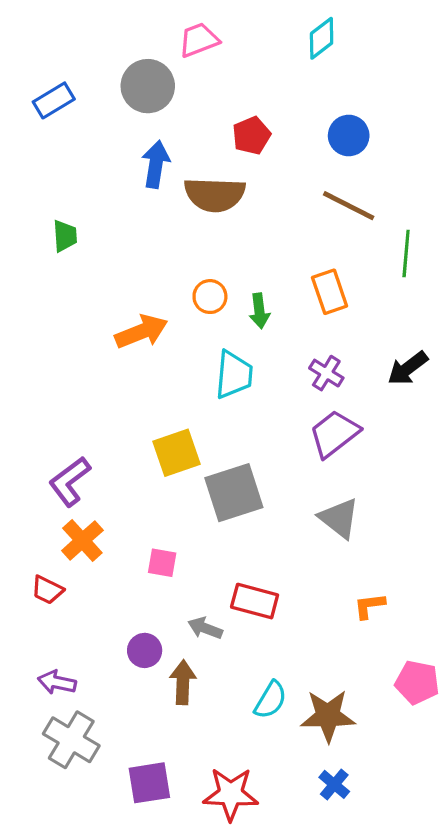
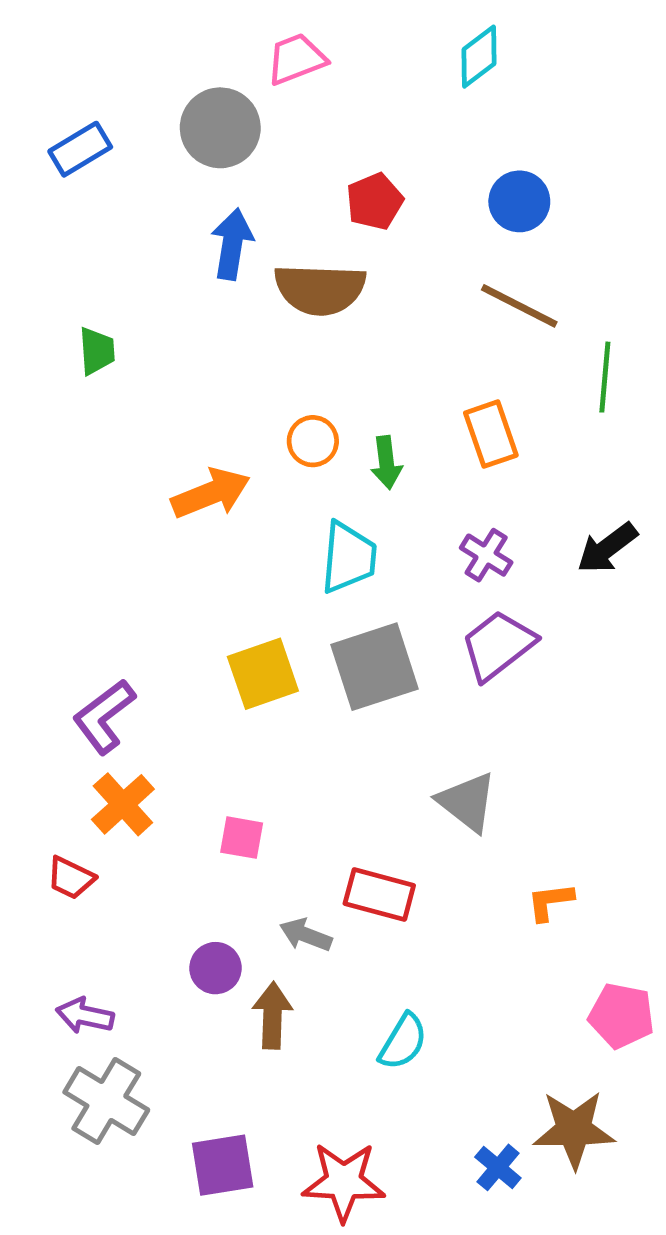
gray square: (234, 493) -> (375, 667), moved
gray triangle: (339, 518) -> (467, 802), moved
brown star: (328, 716) -> (574, 1130), moved

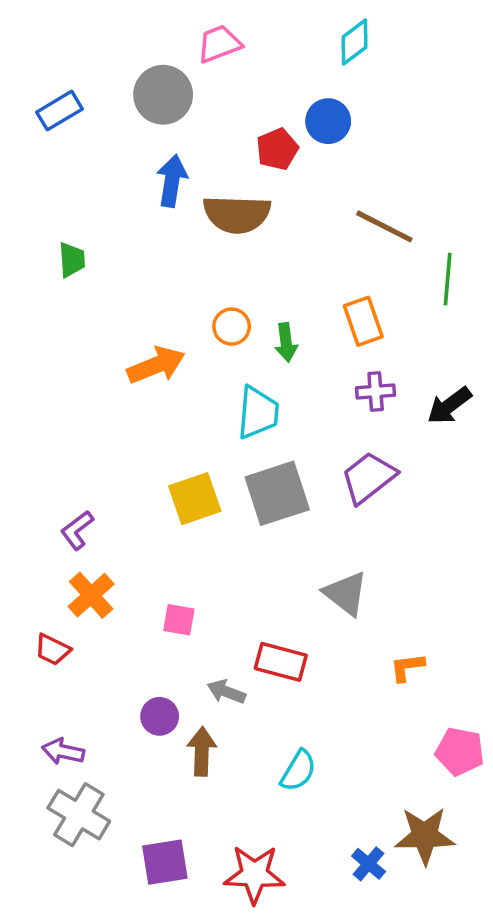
blue circle: (519, 201) -> (328, 121), moved
purple cross: (486, 555) -> (376, 392), moved, turned -36
purple L-shape: (104, 716) -> (77, 530), size x0.7

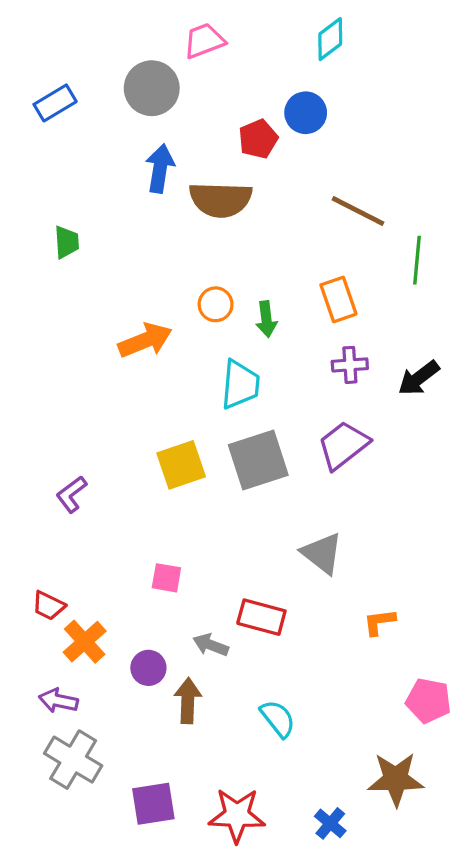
orange cross: (91, 595) -> (85, 642), moved
cyan semicircle: (298, 771) -> (278, 719), turned -69
blue cross: (369, 864) -> (330, 823), moved

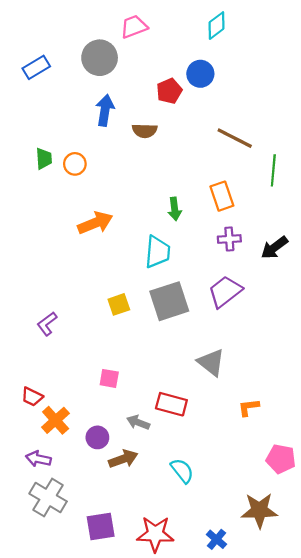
brown semicircle: (220, 200) -> (145, 131), size x0.6
orange circle: (216, 304) -> (75, 164), moved
yellow square: (181, 465) -> (119, 304), size x0.7
brown arrow: (188, 701) -> (123, 459), turned 68

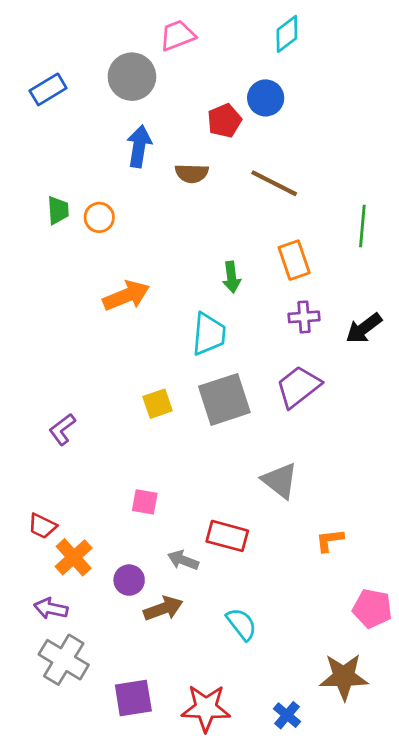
brown line: (235, 138) -> (274, 183), moved

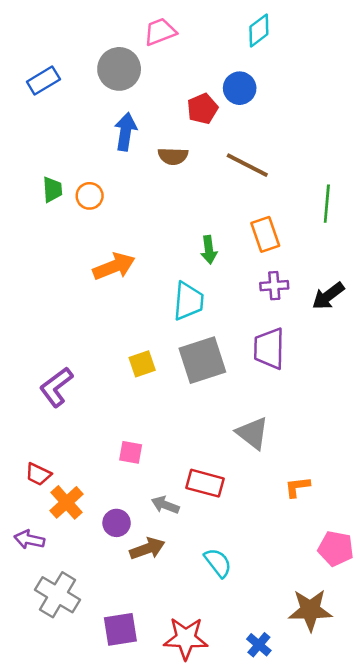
purple trapezoid: (298, 387) -> (269, 349), turned -51
purple L-shape: (62, 429) -> (56, 387), size x1.4
purple arrow: (51, 608) -> (29, 540), moved

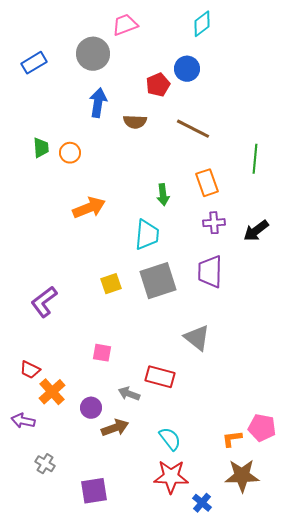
orange L-shape: (297, 487) -> (232, 439), moved
gray cross: (58, 595) -> (45, 464), size x0.6
red star: (186, 638) -> (171, 477), moved

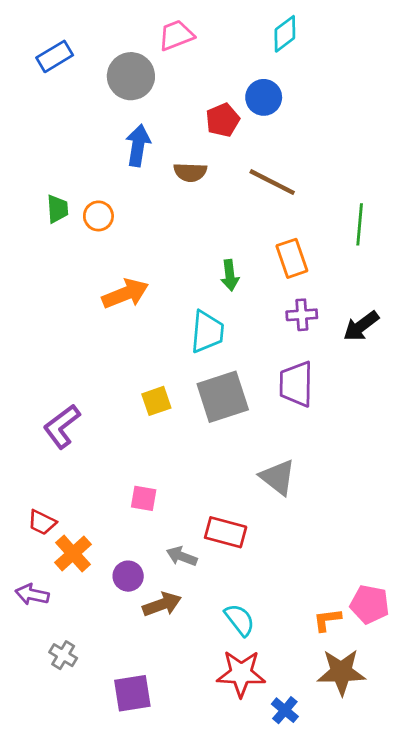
blue rectangle: (34, 63) -> (55, 56), moved

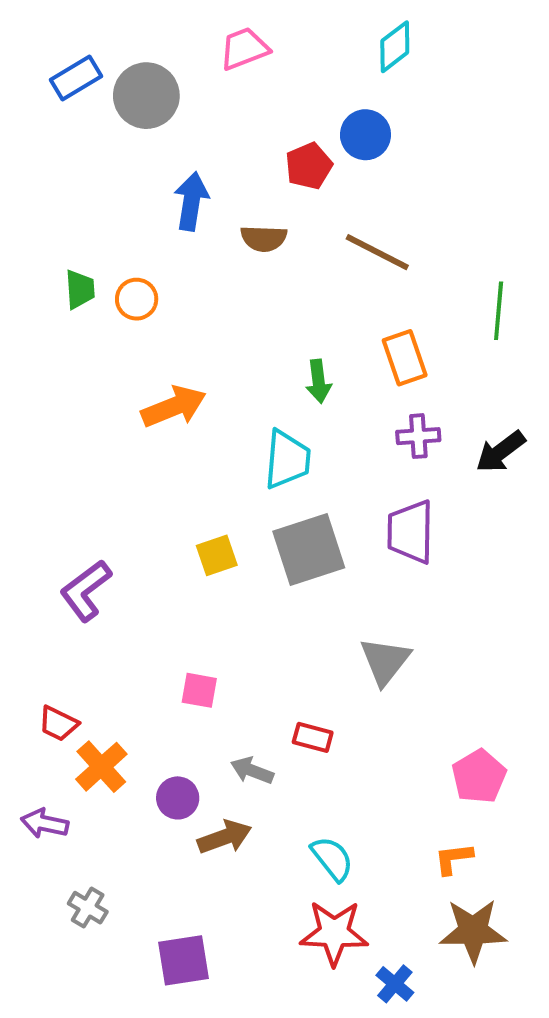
gray circle: (131, 76) -> (146, 96), moved
gray triangle: (278, 477) -> (385, 661), turned 30
red rectangle: (226, 532) -> (313, 737), size x0.7
pink pentagon: (370, 604) -> (479, 776), moved, turned 30

